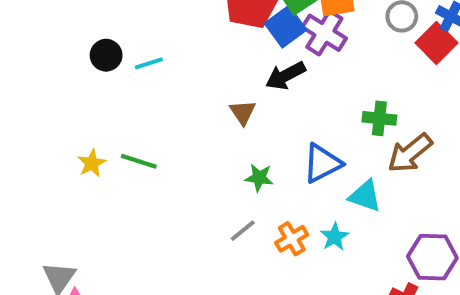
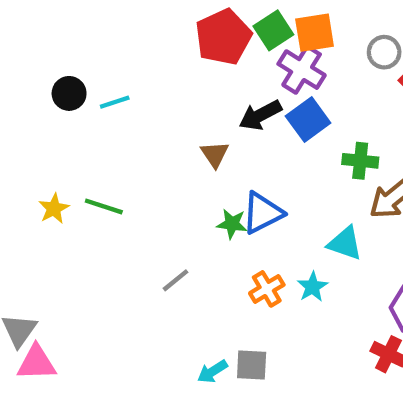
blue square: (286, 27) -> (308, 120), moved
blue triangle: (322, 163) -> (262, 213), moved
gray line: (243, 231) -> (176, 280), moved

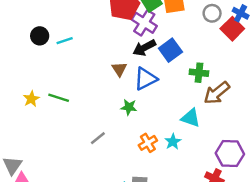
purple cross: (302, 70) -> (144, 23), moved
blue triangle: (262, 213) -> (145, 79), moved

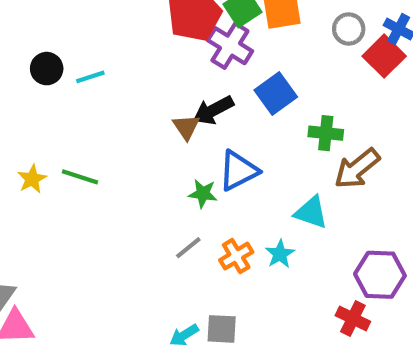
black arrow: (144, 48) -> (213, 110), moved
blue triangle: (145, 79) -> (238, 171), moved
gray line: (98, 138) -> (188, 248), moved

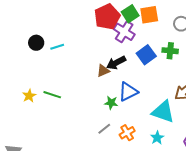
brown triangle: (186, 127) -> (103, 71), turned 40
green cross: (326, 133) -> (170, 51), moved
cyan triangle: (311, 212) -> (163, 112), size x1.4
cyan star: (280, 254) -> (157, 138), moved

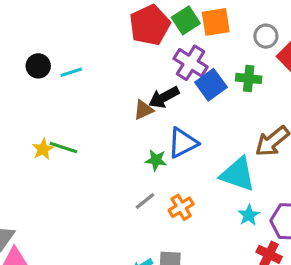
purple cross: (124, 32) -> (191, 63), moved
yellow star: (29, 96) -> (43, 149), moved
cyan star: (157, 138) -> (249, 215), moved

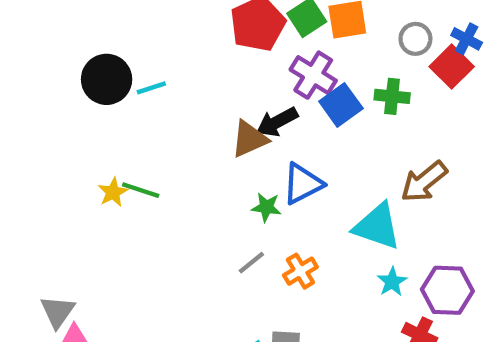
black circle: (38, 66) -> (107, 79), size x1.5
brown triangle: (143, 110) -> (249, 139), size x1.4

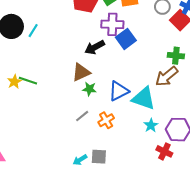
purple cross: (313, 75) -> (112, 24), turned -30
cyan line: (151, 88) -> (33, 31), turned -40
green cross: (392, 96) -> (176, 56), moved
brown triangle: (249, 139) -> (81, 72), moved
blue triangle: (303, 184) -> (119, 91), moved

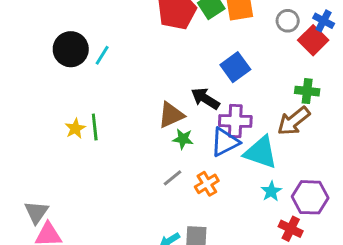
purple cross: (112, 24) -> (235, 121), moved
black arrow: (95, 47) -> (205, 99), moved, turned 60
green line: (28, 81) -> (95, 127), turned 66

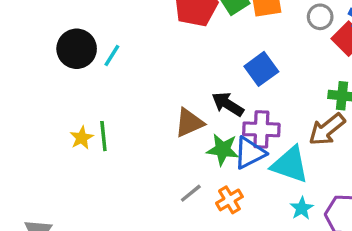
green star: (183, 139) -> (223, 150), moved, size x1.4

